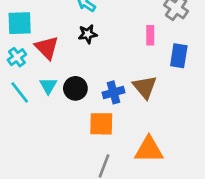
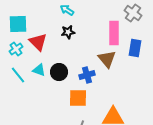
pink rectangle: (150, 35) -> (114, 33), size x1.6
cyan triangle: (48, 86) -> (39, 70), turned -40
brown triangle: (145, 87) -> (107, 59), moved

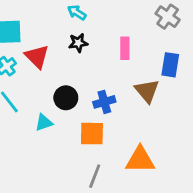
pink rectangle: (114, 33) -> (125, 48), moved, size x0.7
brown triangle: (107, 59) -> (147, 91), moved
cyan triangle: (39, 70) -> (44, 123), moved, turned -40

